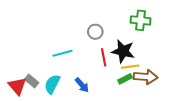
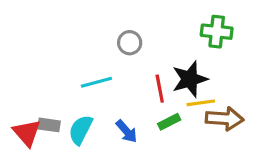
gray circle: (95, 32) -> (130, 43), moved
black star: (123, 51) -> (190, 79), turned -30
green rectangle: (125, 79) -> (169, 122), moved
gray rectangle: (32, 81) -> (49, 125), turned -32

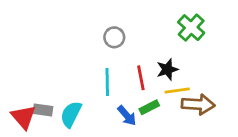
green cross: (217, 32) -> (191, 28), turned 36
black star: (190, 79) -> (167, 69), size x0.7
cyan line: (96, 82) -> (107, 82), moved, turned -76
blue arrow: (126, 131) -> (127, 116), moved

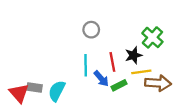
green cross: (191, 28) -> (152, 37), moved
blue arrow: (127, 116) -> (101, 79), moved

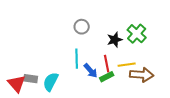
black star: (134, 55) -> (115, 40), moved
red line: (112, 62) -> (107, 64), moved

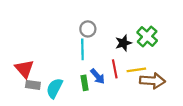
cyan line: (77, 59) -> (82, 49), moved
green rectangle: (107, 77) -> (85, 83), moved, turned -72
red triangle: (17, 84) -> (24, 69), moved

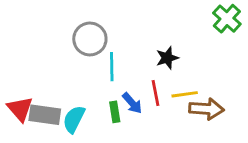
gray circle: (88, 29) -> (90, 39), moved, size x1.5
green cross: (147, 37) -> (227, 19), moved
red triangle: (24, 69) -> (20, 109), moved
gray rectangle: (33, 85) -> (45, 115), size x1.5

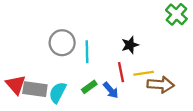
gray circle: (90, 39) -> (62, 43), moved
blue arrow: (132, 103) -> (111, 90), moved
green rectangle: (115, 112) -> (89, 87), turned 63

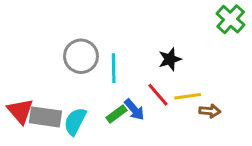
red line: (121, 72) -> (158, 95), turned -30
brown arrow: (161, 85) -> (210, 111), size x0.6
blue arrow: (111, 90) -> (134, 110), moved

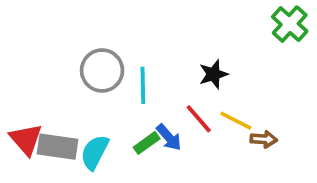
yellow line: (188, 96) -> (236, 121), turned 35

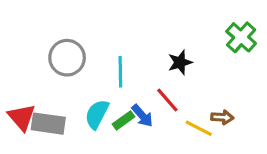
green cross: (290, 24) -> (241, 37), moved
gray circle: (102, 70) -> (67, 58), moved
yellow line: (236, 121) -> (199, 128), moved
cyan semicircle: (95, 152) -> (97, 114), moved

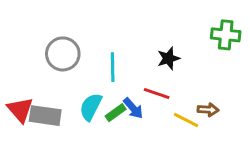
green cross: (241, 37) -> (226, 35), turned -36
red line: (167, 100) -> (157, 94), turned -30

